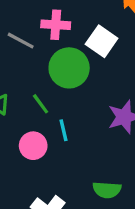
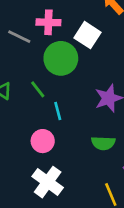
pink circle: (33, 146) -> (43, 141), moved
green semicircle: (107, 190) -> (103, 143), moved

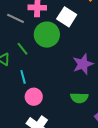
green line: (38, 89) -> (22, 49), moved
cyan line: (58, 111) -> (23, 77), moved

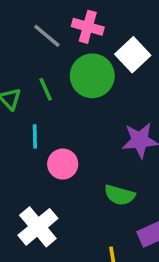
pink circle: (34, 97) -> (63, 164), moved

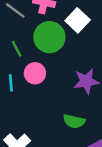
pink circle: (63, 164) -> (35, 73), moved

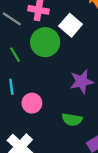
pink circle: (35, 73) -> (32, 103), moved

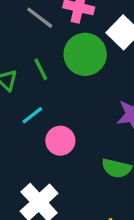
cyan line: (11, 87) -> (32, 115), turned 56

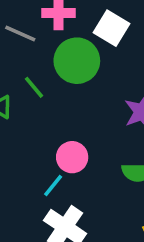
cyan line: (32, 115) -> (53, 185), moved

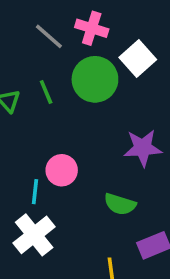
cyan line: (53, 185) -> (35, 192), turned -50

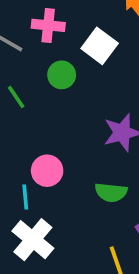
green circle: (95, 79) -> (62, 75), size x0.6

